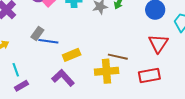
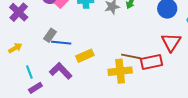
red rectangle: (149, 76) -> (151, 62), moved
purple L-shape: (63, 78) -> (61, 71), moved

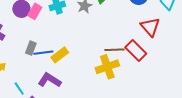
yellow rectangle: (85, 56) -> (60, 55), moved
red rectangle: (151, 62) -> (136, 51), turned 70

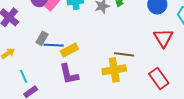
red rectangle: (136, 51) -> (159, 79), moved
purple L-shape: (49, 80) -> (69, 74), moved, turned -145

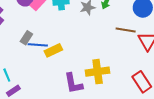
brown line: (124, 54) -> (126, 30), moved
purple L-shape: (69, 74) -> (73, 83), moved

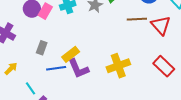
blue line: (38, 45) -> (56, 68), moved
purple L-shape: (73, 83) -> (78, 68), moved

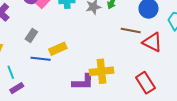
red triangle: (161, 25) -> (152, 42), turned -35
purple L-shape: (78, 68) -> (83, 82), moved, turned -80

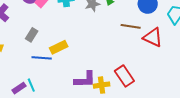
yellow cross: (102, 71) -> (102, 85), moved, size x0.7
cyan line: (11, 72) -> (31, 85), moved
red rectangle: (145, 83) -> (124, 76), moved

